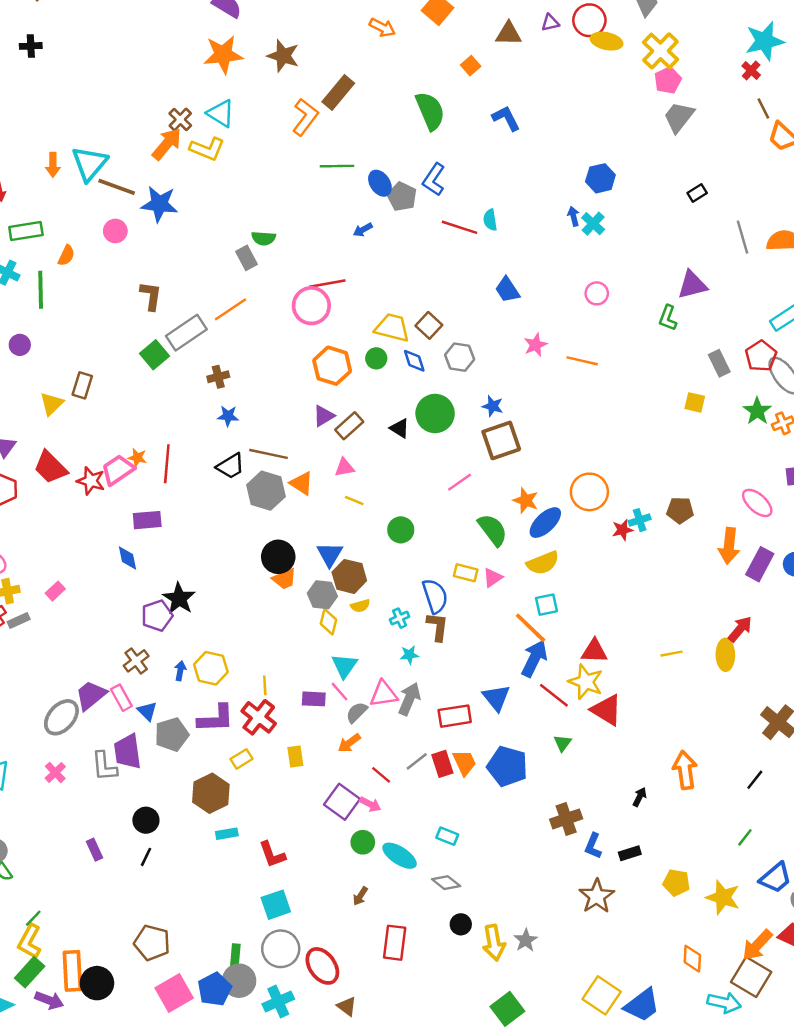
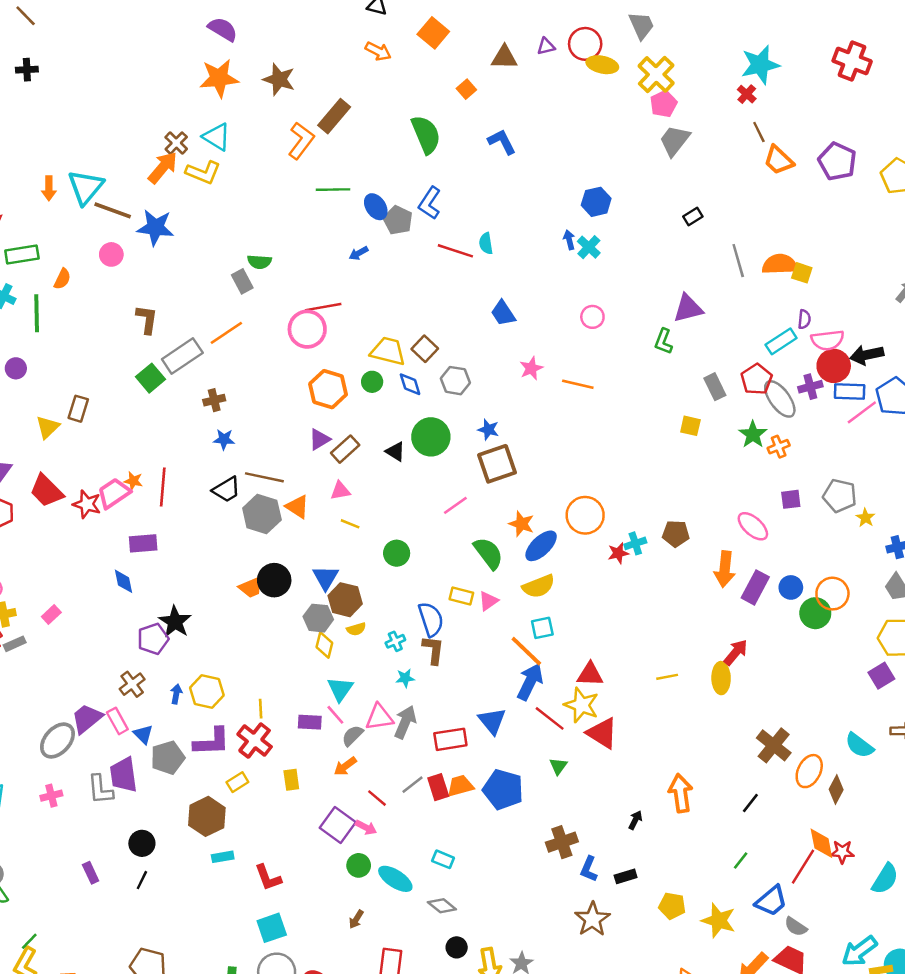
orange trapezoid: (284, 579) -> (251, 587), moved
orange trapezoid: (464, 763) -> (460, 786), turned -80
pink cross: (55, 772) -> (51, 796), turned 30

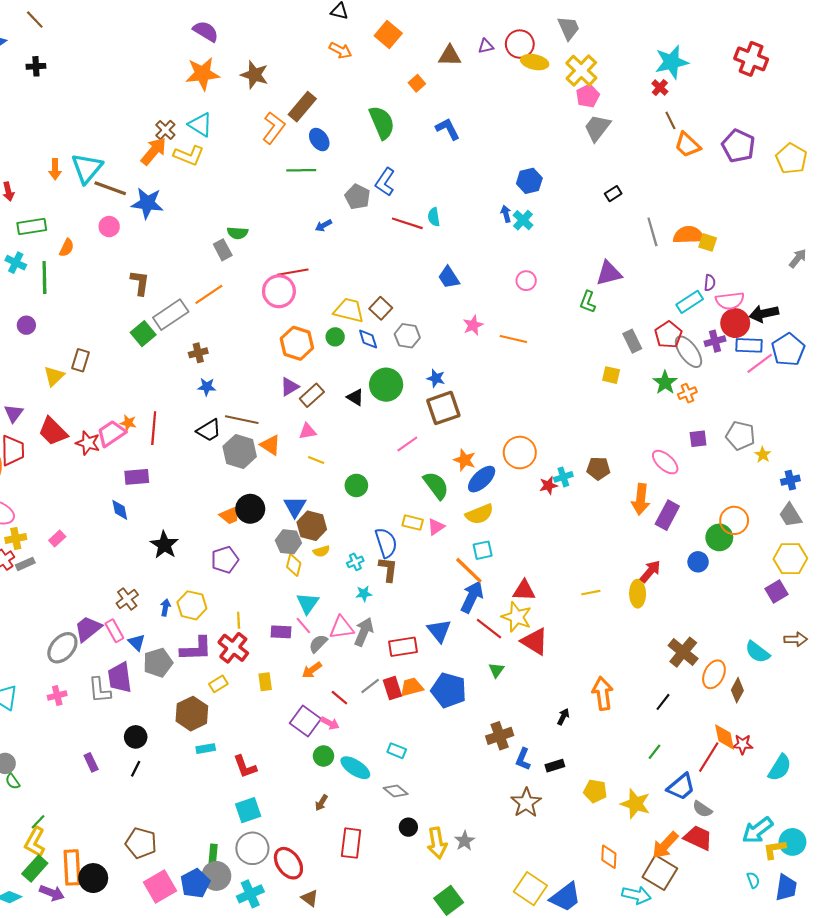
blue ellipse: (376, 207) -> (319, 140), moved
blue circle: (791, 587) -> (698, 562), moved
purple pentagon: (153, 639) -> (225, 560), moved

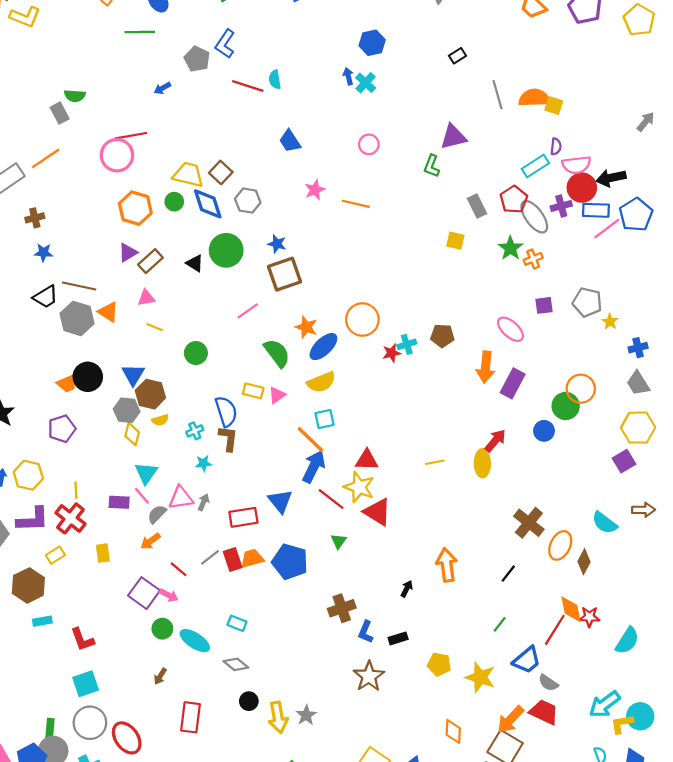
blue diamond: (368, 339) -> (208, 204), size x1.5
gray arrow: (364, 632) -> (203, 502), size x0.6

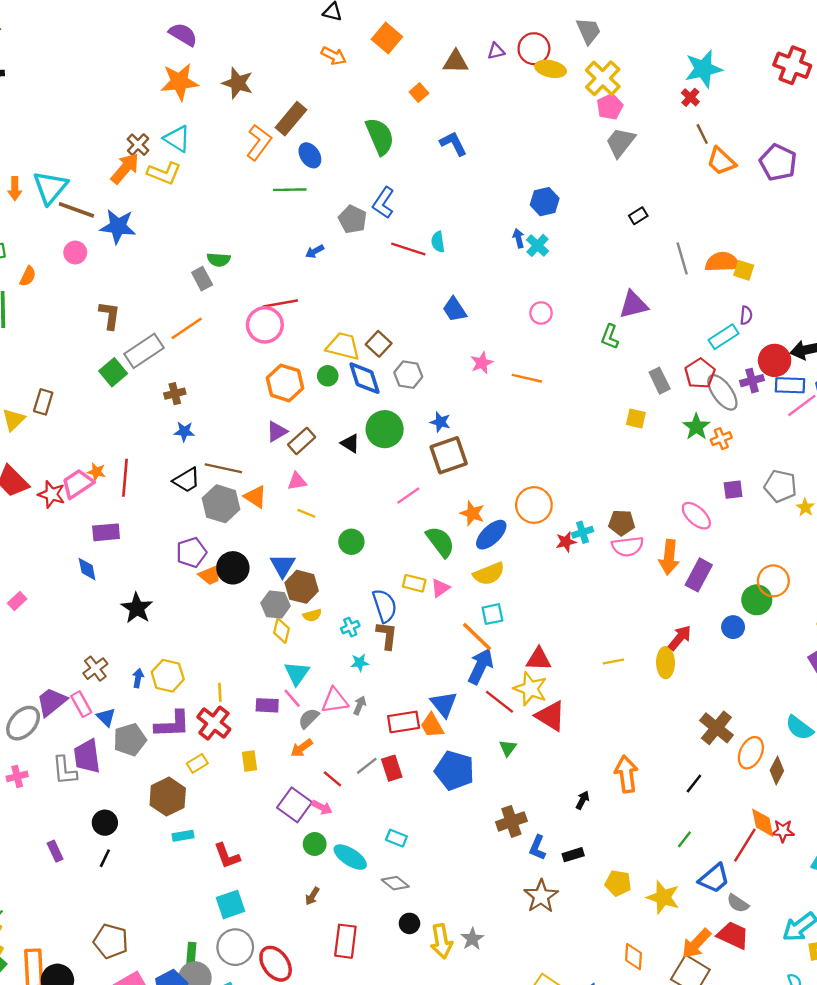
pink semicircle: (576, 165) -> (628, 546), moved
purple pentagon: (62, 429) -> (191, 552), moved
orange trapezoid: (252, 558) -> (432, 725), moved, turned -105

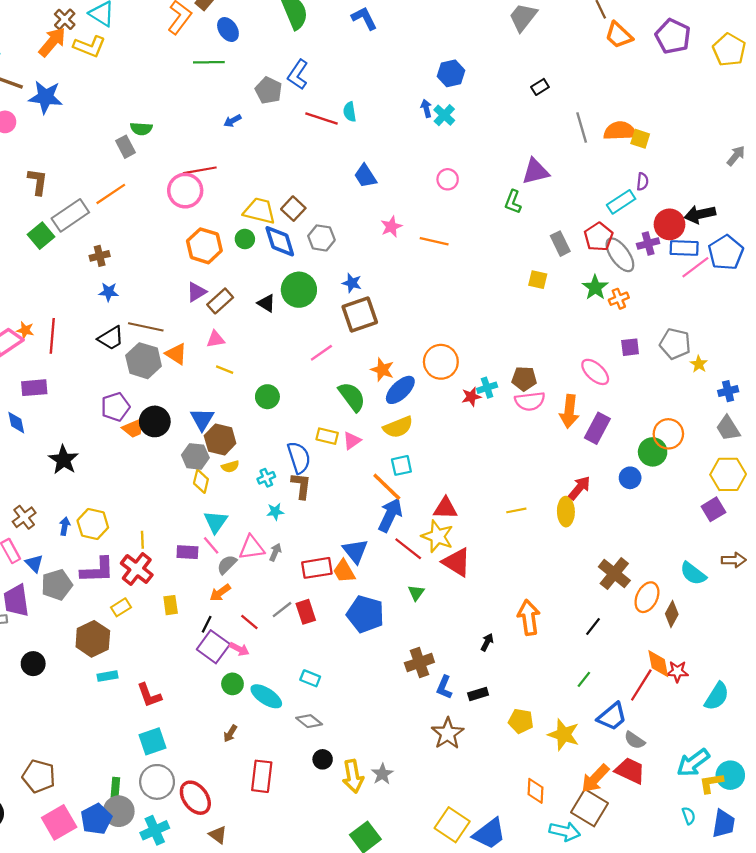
black line: (105, 858) -> (207, 624), moved

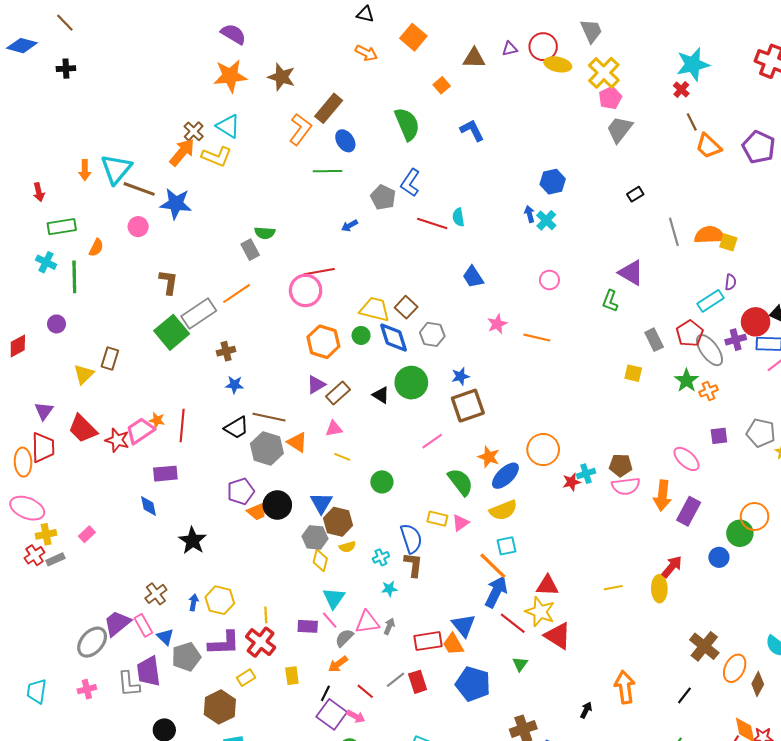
purple triangle: (535, 171) -> (631, 273), turned 44
green square: (41, 236) -> (172, 332), size x1.4
blue star: (352, 283) -> (460, 376), turned -30

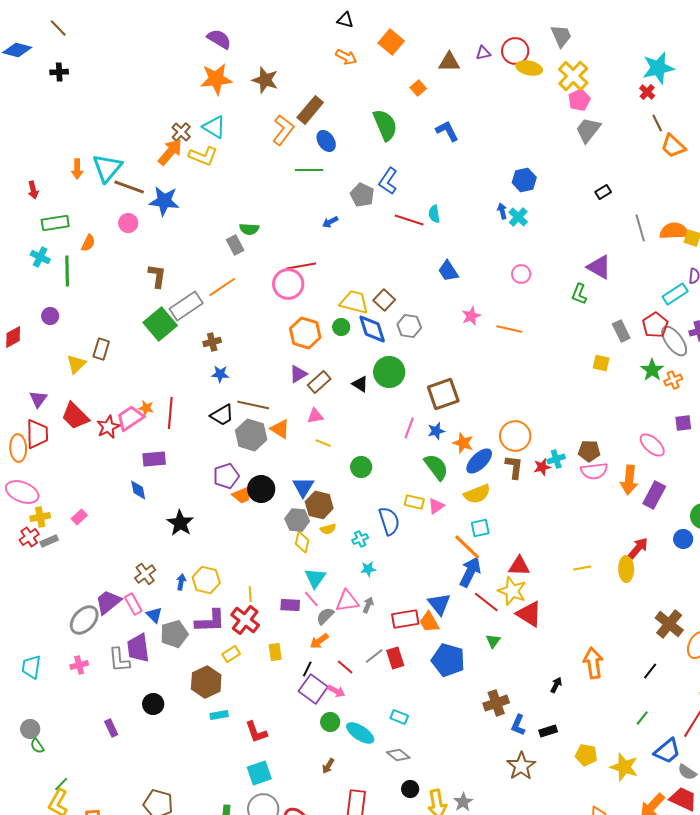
blue star: (460, 376) -> (436, 431), moved
red star: (117, 440) -> (108, 427), turned 30
pink line: (432, 441) -> (409, 428), turned -35
brown L-shape: (413, 565) -> (514, 467), moved

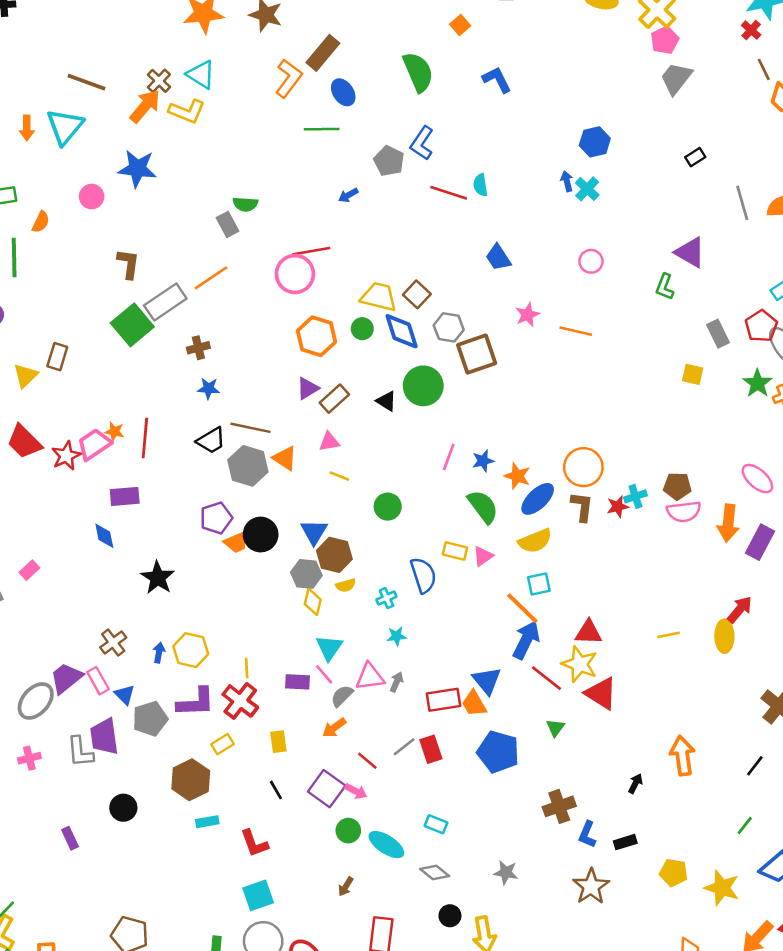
brown line: (129, 187) -> (87, 82), moved
brown square: (443, 394) -> (477, 354), moved
black line: (307, 669) -> (276, 790), moved, turned -56
gray star: (463, 802) -> (506, 873), moved, turned -30

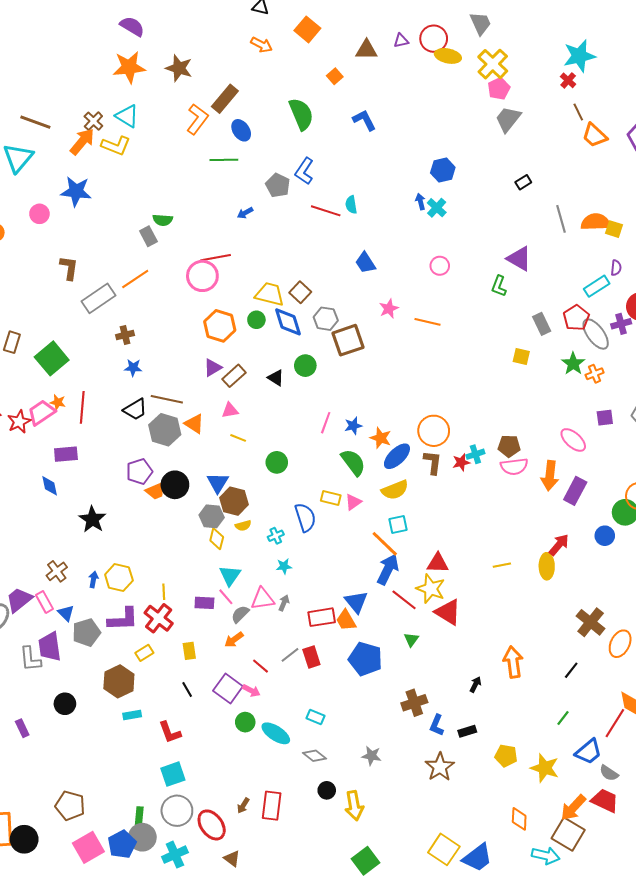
green square: (132, 325) -> (52, 358), moved
green circle: (423, 386) -> (305, 366), size x0.7
brown arrow: (346, 886) -> (243, 806), moved

